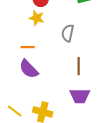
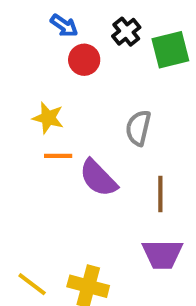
yellow star: (37, 18) -> (48, 118), moved
purple semicircle: (29, 69) -> (98, 178), moved

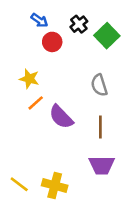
green square: (170, 50) -> (107, 36), turned -30
gray semicircle: (138, 128) -> (99, 85), moved, turned -30
orange line: (58, 156) -> (36, 103), turned -42

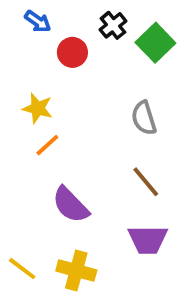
blue arrow: (39, 20) -> (38, 21), moved
purple semicircle: (61, 117) -> (71, 205), moved
brown line: (100, 127) -> (146, 182), turned -40

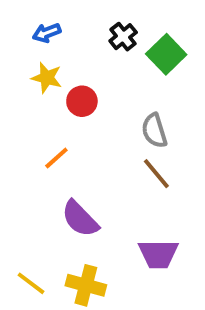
blue arrow: (38, 21) -> (47, 33), turned 124
red circle: (72, 52) -> (82, 101), moved
yellow star: (38, 108) -> (47, 78), moved
brown line: (146, 182) -> (156, 174), moved

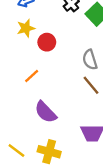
yellow star: (47, 78) -> (26, 28), turned -30

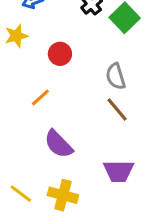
yellow star: (26, 28) -> (16, 36), moved

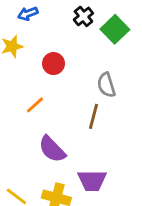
brown line: (117, 109) -> (93, 116), moved, turned 55
purple trapezoid: (119, 171) -> (92, 181), moved

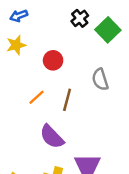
blue arrow: (28, 14) -> (19, 16), moved
brown line: (93, 116) -> (67, 100), moved

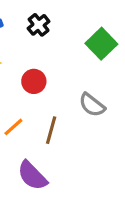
black cross: (80, 18) -> (39, 25), moved
gray semicircle: (100, 79) -> (92, 105), turned -35

